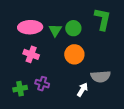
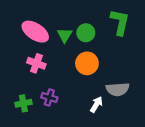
pink ellipse: (30, 27) -> (35, 32), turned 35

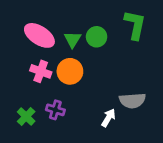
orange circle: (87, 63) -> (70, 71), moved
green cross: (23, 103) -> (26, 116), turned -35

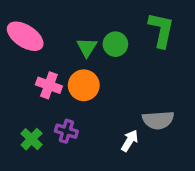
pink ellipse: (39, 35) -> (25, 36), moved

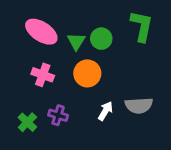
pink ellipse: (25, 36) -> (41, 32), moved
orange circle: (84, 85) -> (87, 73), moved
white arrow: (130, 141) -> (105, 111), moved

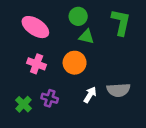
green circle: (101, 39) -> (78, 16), moved
green triangle: (76, 41) -> (86, 37), moved, turned -49

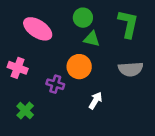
pink cross: (37, 64) -> (18, 68), moved
gray semicircle: (118, 90) -> (131, 69), moved
purple cross: (50, 98) -> (55, 84), moved

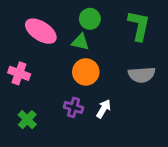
green triangle: (92, 39) -> (80, 42), moved
purple cross: (55, 84) -> (74, 107), moved

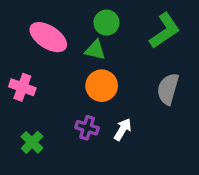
green L-shape: (139, 26) -> (165, 31), turned 44
gray semicircle: (142, 75) -> (168, 89), turned 110

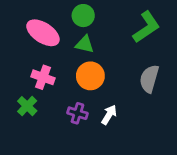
green circle: (106, 23) -> (83, 16), moved
pink cross: (22, 87) -> (43, 77), moved
green cross: (32, 142) -> (27, 106), moved

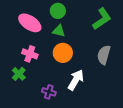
purple cross: (77, 113) -> (49, 92), moved
white arrow: (109, 115) -> (76, 80), size x1.5

